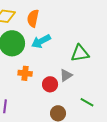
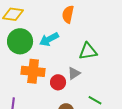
orange semicircle: (33, 18) -> (68, 14), moved
orange cross: (25, 73) -> (33, 71), size x1.6

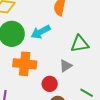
red circle: (58, 82) -> (50, 84), moved

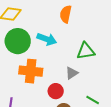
cyan arrow: (41, 32) -> (47, 39), turned -132

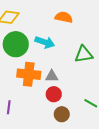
orange semicircle: (66, 14) -> (64, 17), turned 90
gray triangle: (72, 73) -> (52, 76), moved, turned 32

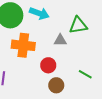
gray triangle: (52, 76) -> (60, 40), moved

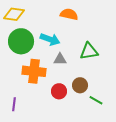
gray triangle: (60, 40) -> (60, 59), moved
brown circle: (56, 85) -> (80, 85), moved

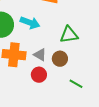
gray triangle: (60, 59) -> (40, 55), moved, turned 32
brown circle: (80, 85) -> (60, 59), moved

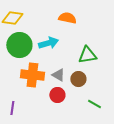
cyan arrow: (30, 23) -> (48, 43), turned -36

